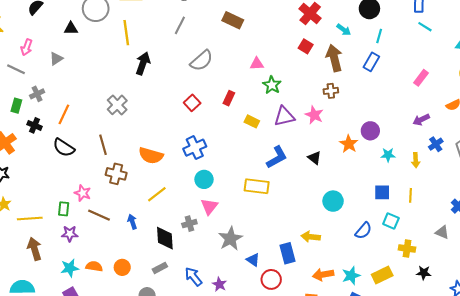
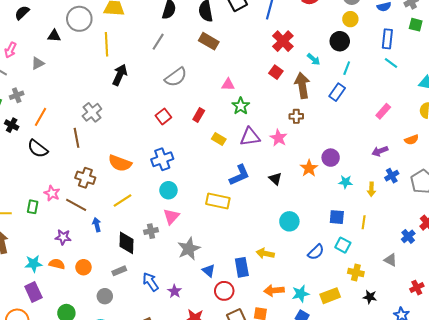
brown line: (103, 145) -> (76, 138), moved
brown line: (99, 215) -> (76, 205), moved
purple star: (70, 234) -> (63, 237), moved

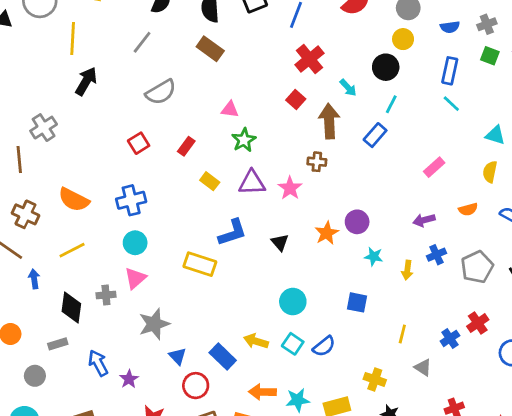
yellow line: (364, 222) -> (402, 334), moved
cyan square: (343, 245) -> (293, 344), moved
blue rectangle: (242, 267) -> (223, 356), turned -42

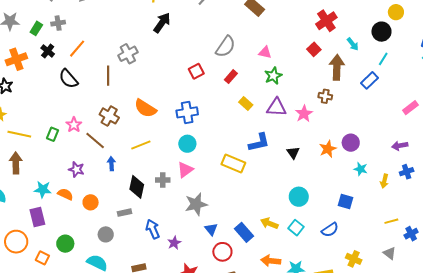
gray semicircle: (161, 92) -> (225, 47), moved, turned -30
yellow line: (402, 334) -> (391, 221), moved, turned 56
blue semicircle: (324, 346) -> (330, 230), moved

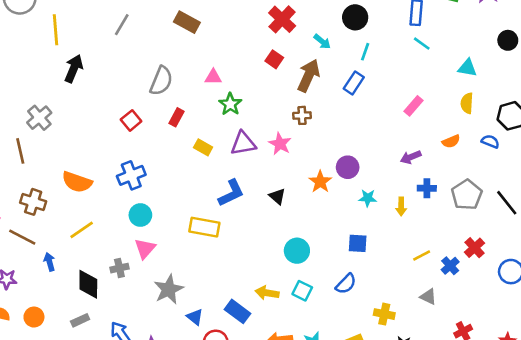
brown arrow: (337, 67) -> (309, 76), turned 35
blue cross: (407, 172) -> (427, 188), turned 32

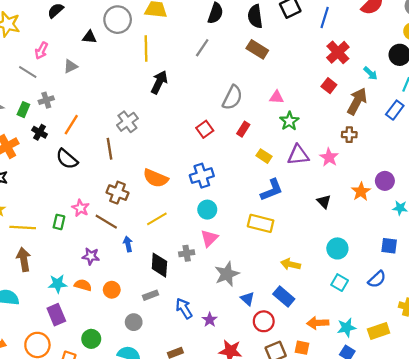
blue L-shape: (231, 193) -> (272, 190), moved
yellow arrow: (267, 293) -> (291, 264), moved

